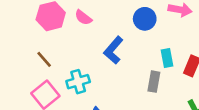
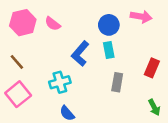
cyan rectangle: (167, 58) -> (109, 50), moved
cyan cross: (78, 82) -> (60, 82), moved

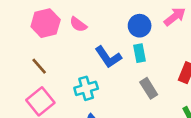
pink arrow: (141, 17) -> (175, 17), turned -48
blue L-shape: (80, 54) -> (108, 57), turned -75
gray rectangle: (117, 82) -> (149, 88), turned -42

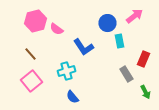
pink semicircle: (78, 24) -> (56, 29), moved
cyan rectangle: (140, 53) -> (119, 41), moved
gray rectangle: (149, 88) -> (126, 74), moved

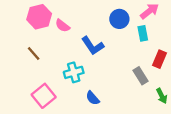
cyan rectangle: (119, 41) -> (143, 33), moved
pink square: (31, 81) -> (44, 96), moved
blue semicircle: (72, 97) -> (93, 98), moved

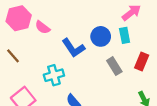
blue circle: (119, 19) -> (101, 36), moved
gray rectangle: (141, 76) -> (114, 66), moved

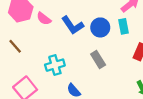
blue L-shape: (73, 48) -> (73, 25), moved
gray rectangle: (114, 66) -> (98, 60), moved

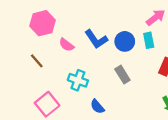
pink semicircle: (44, 19) -> (66, 45), moved
cyan cross: (55, 65) -> (78, 80), turned 36

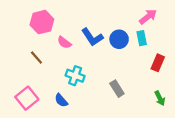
gray rectangle: (122, 75) -> (117, 89), moved
pink square: (47, 104) -> (27, 98), moved
blue semicircle: (97, 107) -> (61, 100), moved

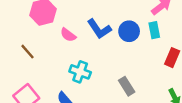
brown line: (36, 57) -> (27, 52), moved

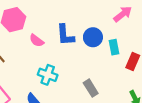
blue L-shape: (99, 29) -> (65, 35), turned 30
cyan rectangle: (154, 30) -> (114, 47), moved

